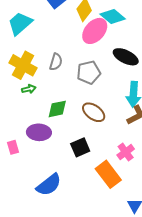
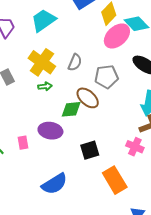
brown ellipse: (94, 112) -> (88, 98), moved
pink cross: (126, 152) -> (135, 147), moved, turned -36

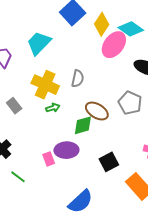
gray pentagon: (106, 77) -> (130, 103), moved, turned -30
pink rectangle: (23, 143) -> (49, 159), moved

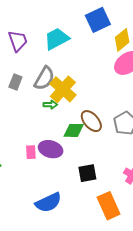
gray semicircle: (78, 79) -> (44, 78), moved, size x1.4
yellow cross: (45, 85) -> (63, 89), moved
gray rectangle: (14, 106) -> (15, 82), moved, turned 42

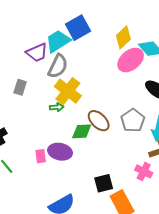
blue square: (98, 20) -> (78, 28), moved
purple trapezoid: (18, 41) -> (37, 52), moved, turned 90
gray semicircle: (44, 78) -> (58, 66), moved
black square: (87, 173) -> (104, 183), moved

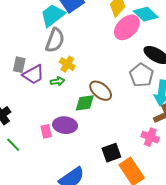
purple trapezoid: (37, 52) -> (33, 75), moved
yellow cross: (68, 91) -> (67, 64), size x0.6
gray pentagon: (133, 120) -> (141, 75), moved

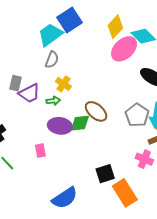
gray semicircle: (55, 40) -> (52, 60), size x0.7
gray pentagon: (141, 75) -> (137, 115), moved
purple ellipse: (65, 125) -> (60, 126), moved

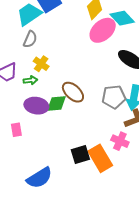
gray pentagon: (137, 115) -> (114, 97), turned 30
orange rectangle: (125, 193) -> (100, 158), moved

